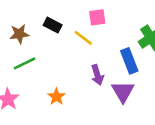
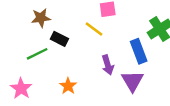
black rectangle: (53, 25) -> (59, 39), moved
brown star: (19, 34) -> (41, 18), moved

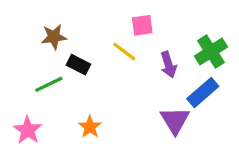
blue rectangle: (139, 51) -> (203, 92), moved, turned 70
purple arrow: (108, 65) -> (168, 65), moved

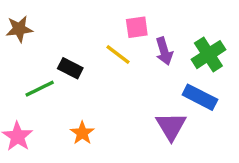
brown star: (54, 37) -> (19, 29), moved
purple arrow: (168, 65) -> (164, 51), moved
blue rectangle: (203, 92) -> (200, 97), turned 68

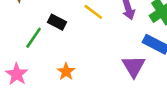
green line: (40, 89) -> (34, 38), turned -30

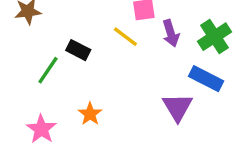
pink star: (17, 74) -> (41, 129), moved

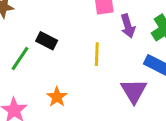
yellow line: (125, 37) -> (97, 54), moved, turned 55

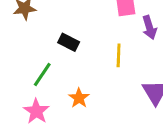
green line: (20, 58) -> (42, 75), moved

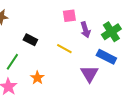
yellow line: (119, 55) -> (64, 49), turned -63

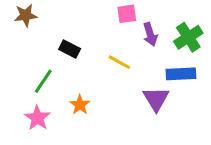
blue rectangle: (106, 57) -> (181, 74), turned -30

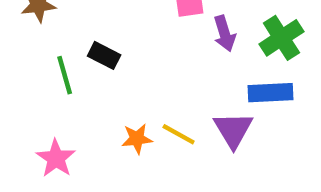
yellow line: (119, 62) -> (179, 134), moved
green line: (43, 81) -> (65, 75), moved, turned -50
orange star: (80, 105) -> (137, 139), moved, turned 30

